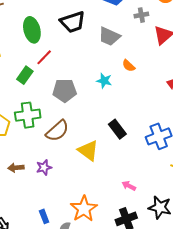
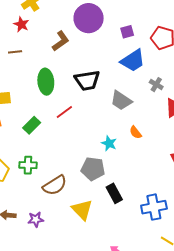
gray cross: (141, 15) -> (156, 85), turned 32
red line: (44, 57) -> (64, 112), moved
gray pentagon: (65, 90) -> (93, 169), moved
green cross: (28, 115) -> (28, 165), size x0.7

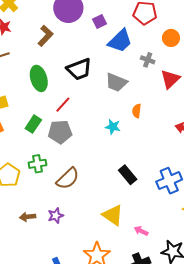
purple square: (127, 32) -> (99, 22), moved
orange semicircle: (136, 132) -> (137, 111), turned 56
gray pentagon: (93, 169) -> (60, 132), moved
yellow triangle: (82, 210) -> (113, 215), moved

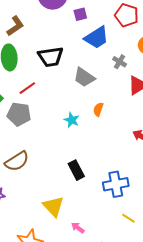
brown L-shape: (45, 36) -> (15, 26), moved

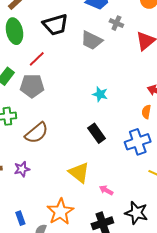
gray cross: (120, 62) -> (116, 23), moved
orange semicircle: (98, 109) -> (146, 112), moved
cyan star: (72, 120) -> (100, 94), moved

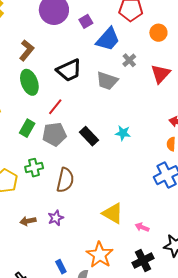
gray cross: (116, 23) -> (129, 60), turned 32
brown semicircle: (37, 133) -> (65, 180), turned -30
black rectangle: (97, 133) -> (89, 136), moved

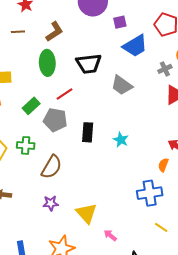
gray cross: (129, 60) -> (165, 69), moved
black rectangle: (89, 136) -> (88, 132), turned 30
purple star: (56, 218) -> (51, 203), moved

